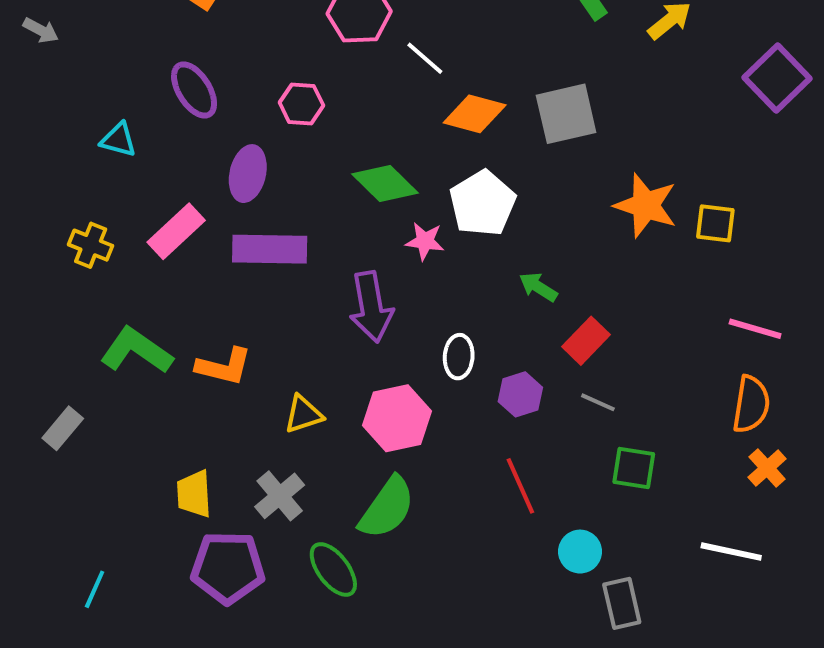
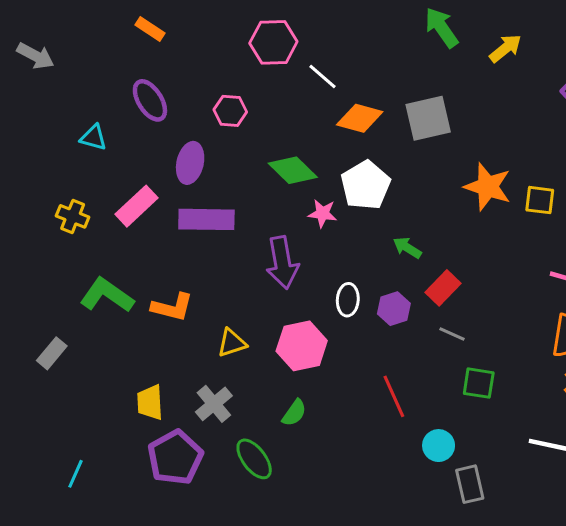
gray arrow: (41, 30) -> (35, 56), size x1.4
purple hexagon: (520, 394) -> (394, 309), moved
green semicircle: (387, 508) -> (294, 413), size x0.6
purple pentagon: (228, 567) -> (175, 457), turned -30

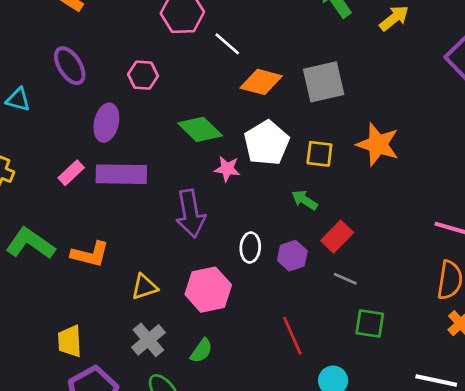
yellow square: (540, 200) -> (319, 154), moved
pink rectangle: (137, 206) -> (71, 173), moved, size x0.7
gray cross: (214, 404) -> (148, 340), moved

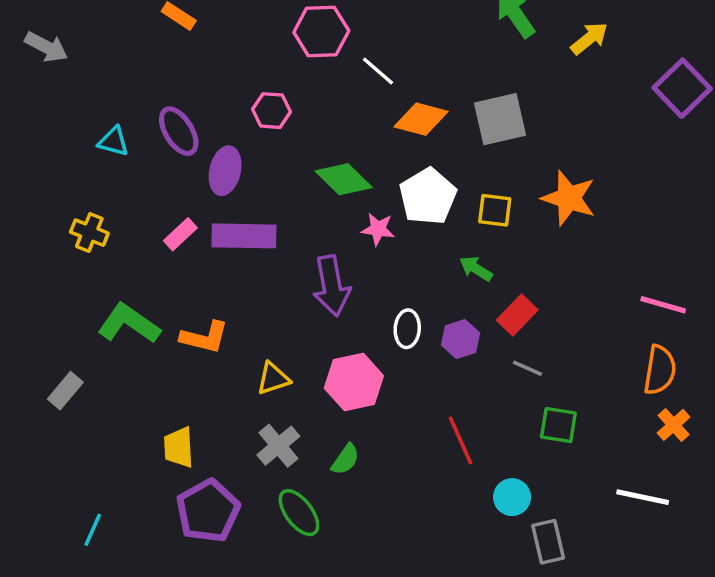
purple ellipse: (70, 66) -> (179, 131), moved

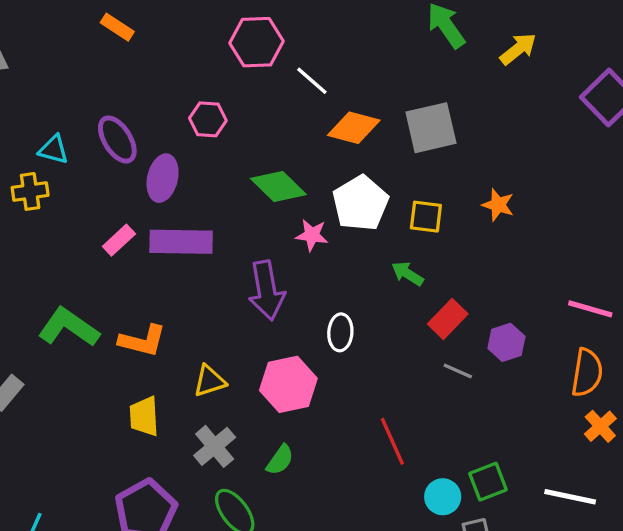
orange star: (569, 198) -> (498, 205), size x0.6
yellow cross: (89, 233) -> (30, 191), moved, turned -30
purple hexagon: (460, 339) -> (506, 342), moved
green square: (558, 425) -> (488, 482), moved, turned -30
yellow trapezoid: (179, 447) -> (144, 416), moved

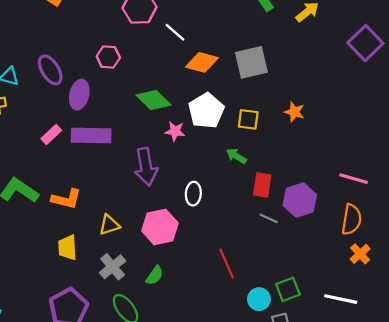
red rectangle: (448, 319) -> (262, 185), turned -35
purple hexagon: (506, 342) -> (300, 200), size x1.4

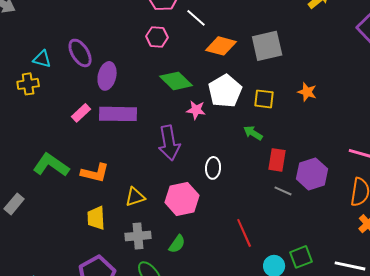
pink hexagon: (108, 57) -> (157, 37), moved
gray cross: (113, 267) -> (138, 236), turned 35

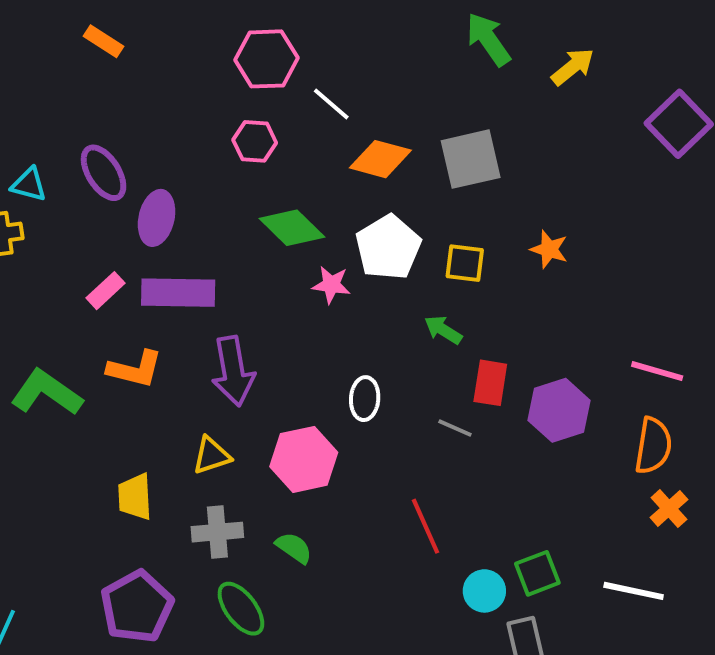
purple arrow: (169, 143) -> (233, 371), moved
orange L-shape: (95, 173) -> (135, 369), moved
gray line: (283, 191) -> (455, 428), moved
green semicircle: (177, 244) -> (294, 548), turned -90

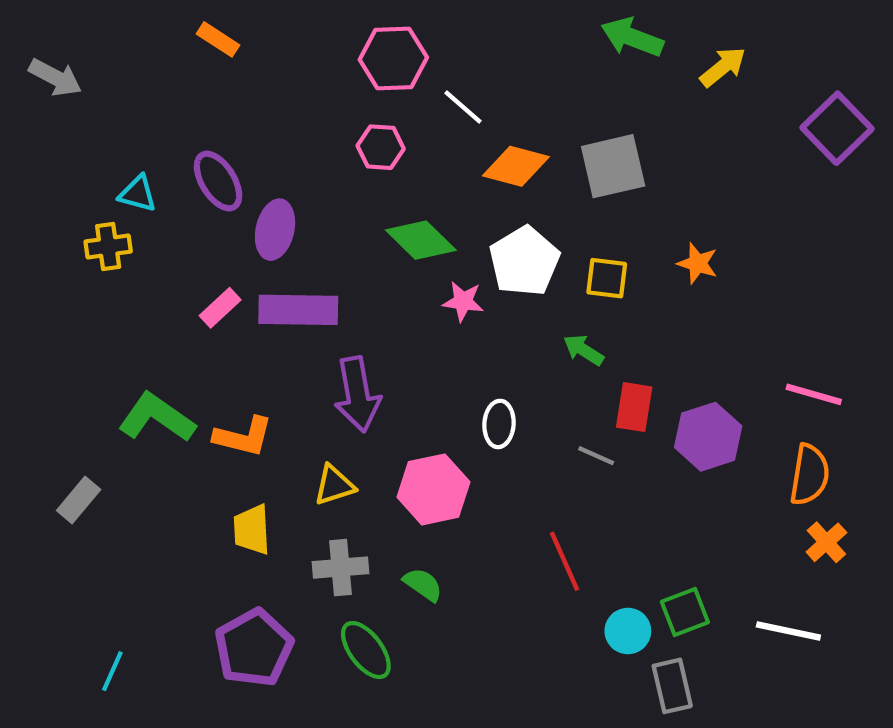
green arrow: (488, 39) -> (632, 37), turned -34
orange L-shape: (135, 369) -> (243, 437), moved

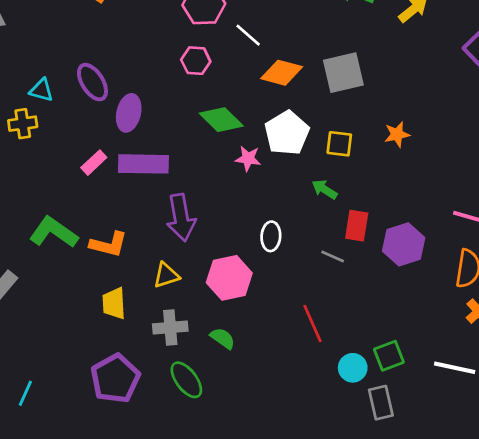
orange star: (698, 263) -> (397, 134), turned -30

